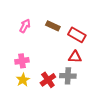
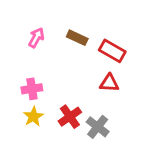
gray cross: (68, 76) -> (98, 127), moved, turned 35

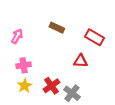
pink arrow: (36, 38) -> (17, 36), moved
red rectangle: (112, 51) -> (95, 37), moved

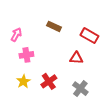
pink cross: (24, 65) -> (26, 55), moved
gray cross: (72, 93) -> (80, 89), moved

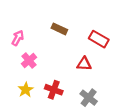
pink cross: (26, 55) -> (29, 60), turned -32
red cross: (49, 81) -> (54, 90), turned -35

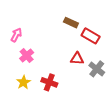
brown rectangle: (59, 29) -> (71, 23), moved
gray cross: (89, 98) -> (97, 69), moved

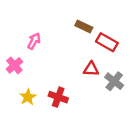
pink arrow: (16, 35) -> (34, 41), moved
pink cross: (27, 56) -> (14, 65), moved

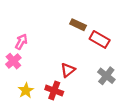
pink arrow: (34, 41) -> (21, 42), moved
red triangle: (91, 69) -> (68, 70), moved, turned -42

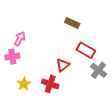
red rectangle: (100, 39) -> (86, 50), moved
pink cross: (13, 61) -> (12, 57), turned 32

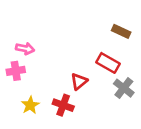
brown rectangle: (72, 23) -> (121, 31), moved
pink arrow: (20, 39) -> (25, 49), turned 72

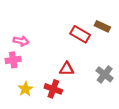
red rectangle: (108, 63) -> (80, 34), moved
red triangle: (79, 81) -> (67, 69), turned 40

